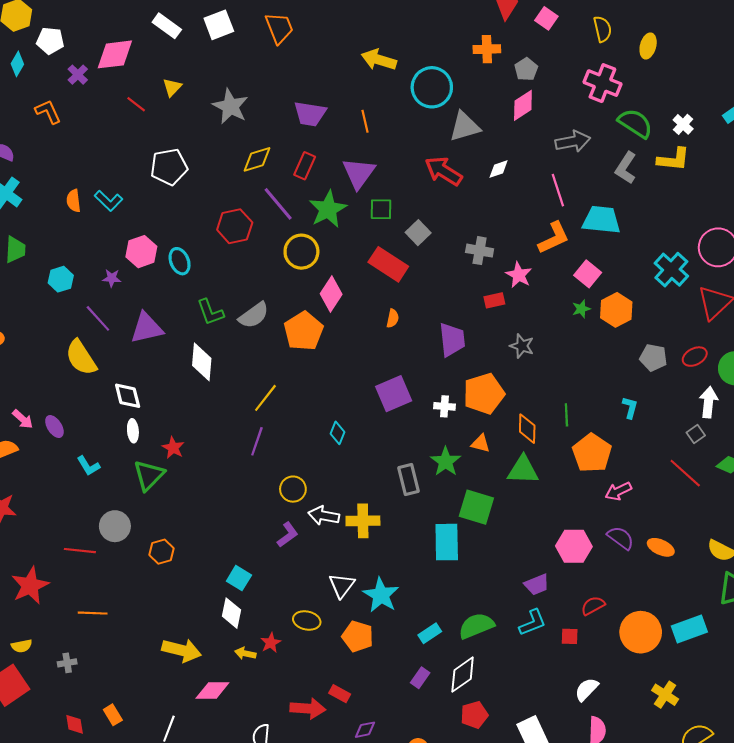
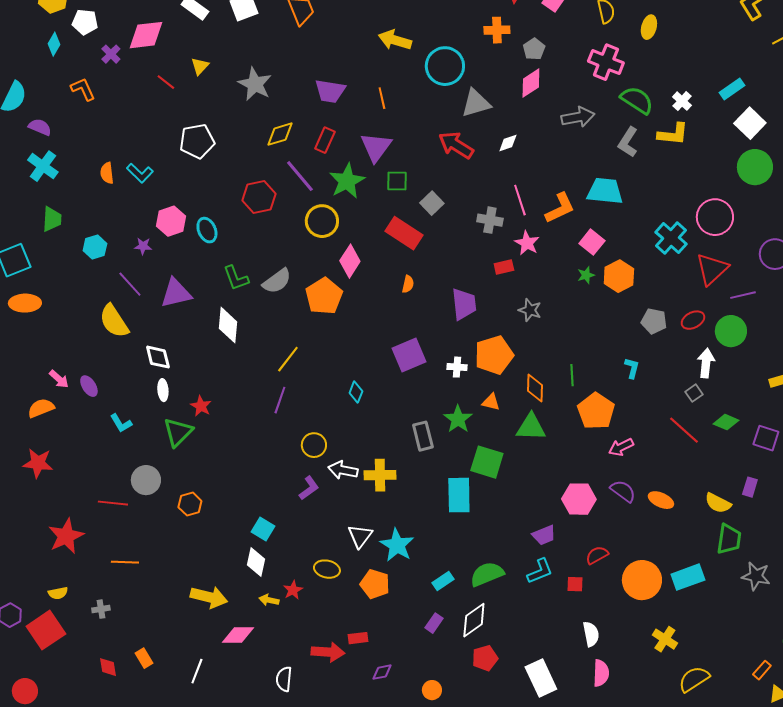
pink line: (558, 190) -> (520, 200), moved
white semicircle: (587, 689) -> (591, 634), turned 125
red rectangle: (340, 694) -> (358, 638), turned -36

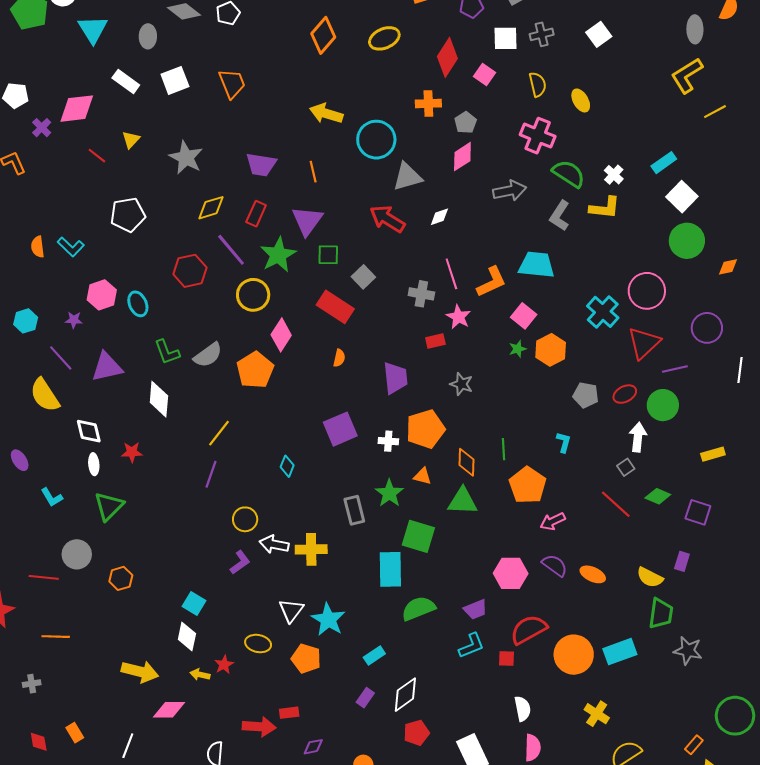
yellow ellipse: (649, 27) -> (581, 100), turned -45
red star: (201, 406) -> (132, 452), moved, turned -30
red semicircle: (597, 555) -> (529, 629), size x1.6
green semicircle: (487, 574) -> (418, 608), moved

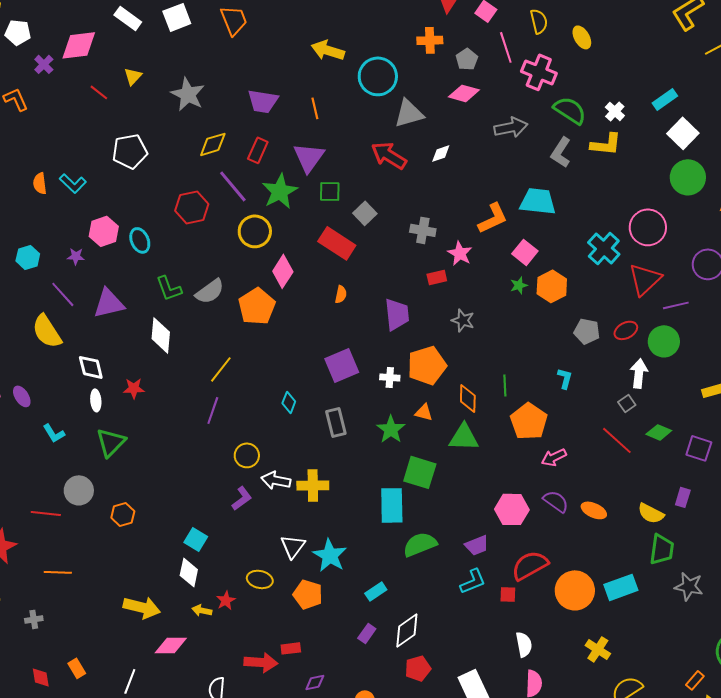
pink diamond: (462, 157) -> (464, 93), turned 48
pink line: (451, 274) -> (506, 47), moved
gray rectangle: (354, 510) -> (336, 422), moved

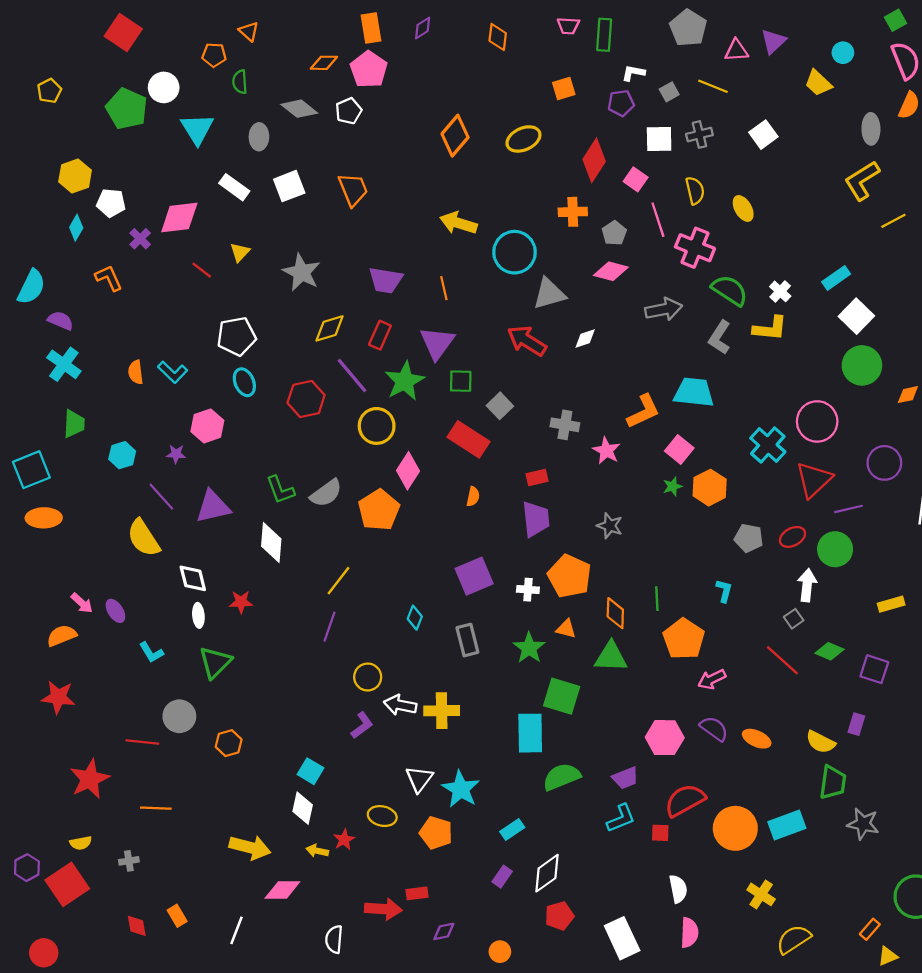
cyan ellipse: (140, 240) -> (244, 382), moved
red rectangle: (437, 277) -> (537, 477), moved
orange pentagon: (427, 365) -> (569, 576), turned -30

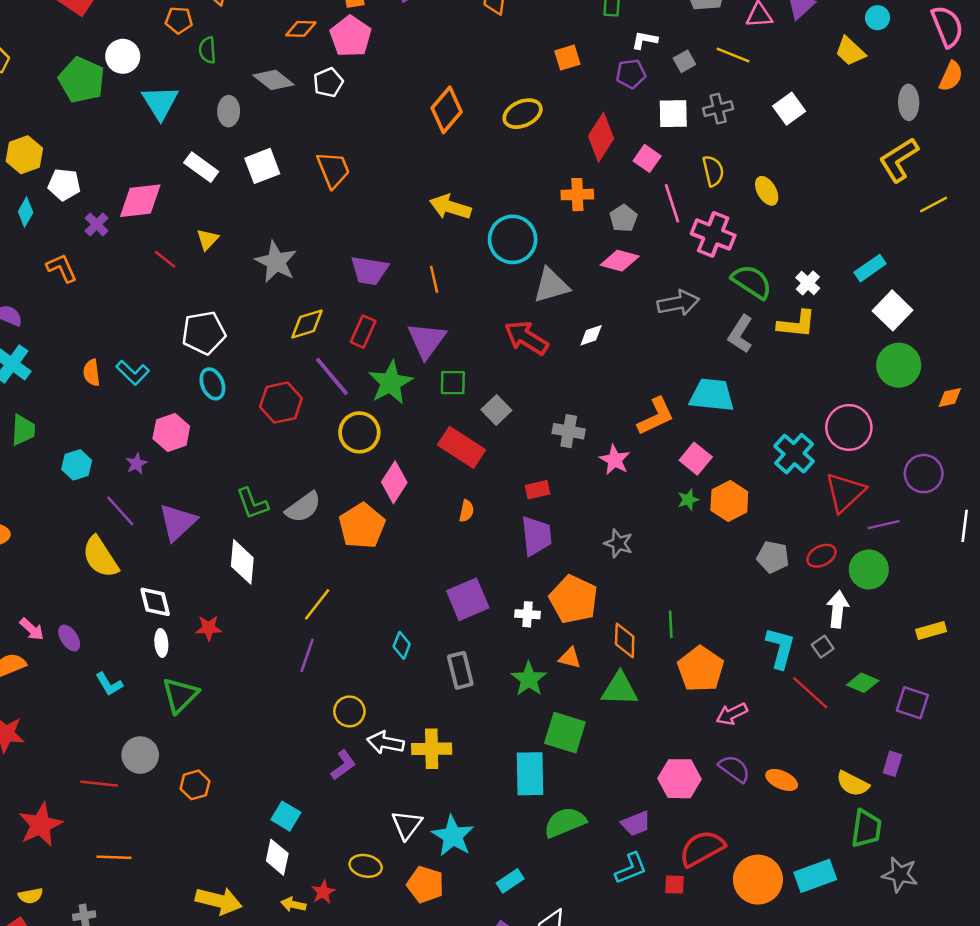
purple star: (176, 454) -> (136, 464), turned -30
purple triangle: (213, 507) -> (178, 522), turned -30
cyan L-shape: (724, 591) -> (780, 648), moved, size x1.6

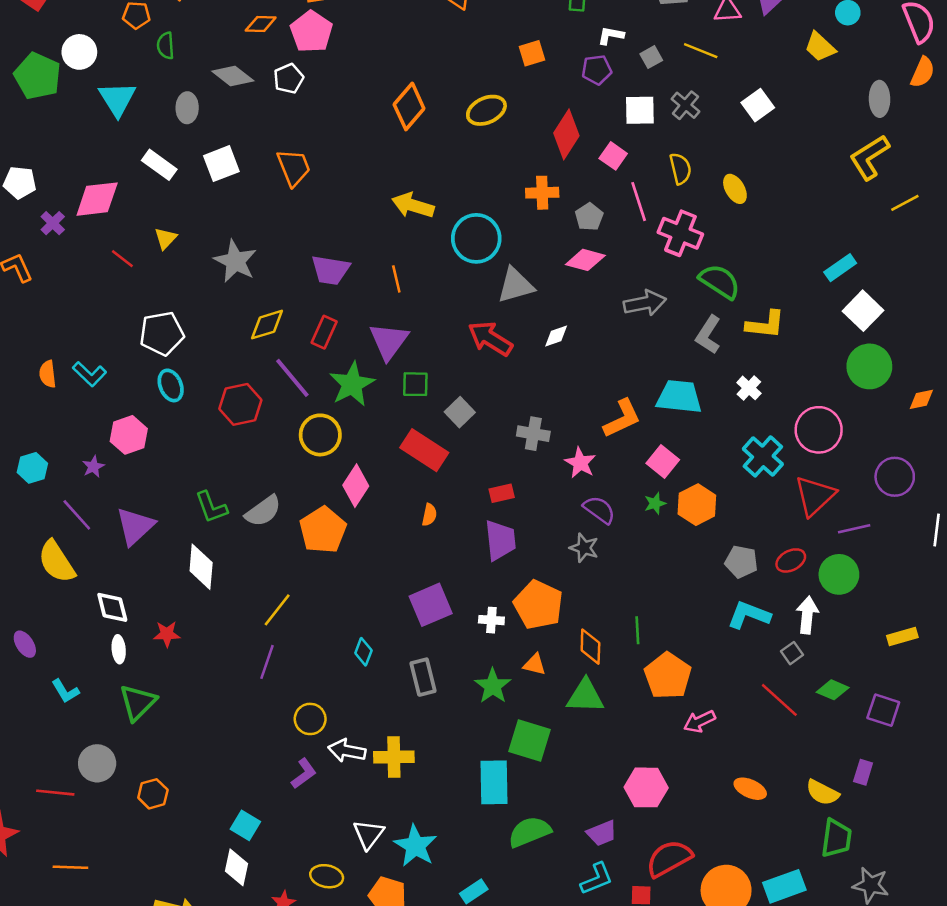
gray cross: (718, 109) -> (685, 105), turned -36
white cross: (808, 283) -> (749, 388), moved
cyan L-shape: (780, 648) -> (749, 615), moved, turned -84
purple semicircle: (734, 769) -> (599, 510), moved

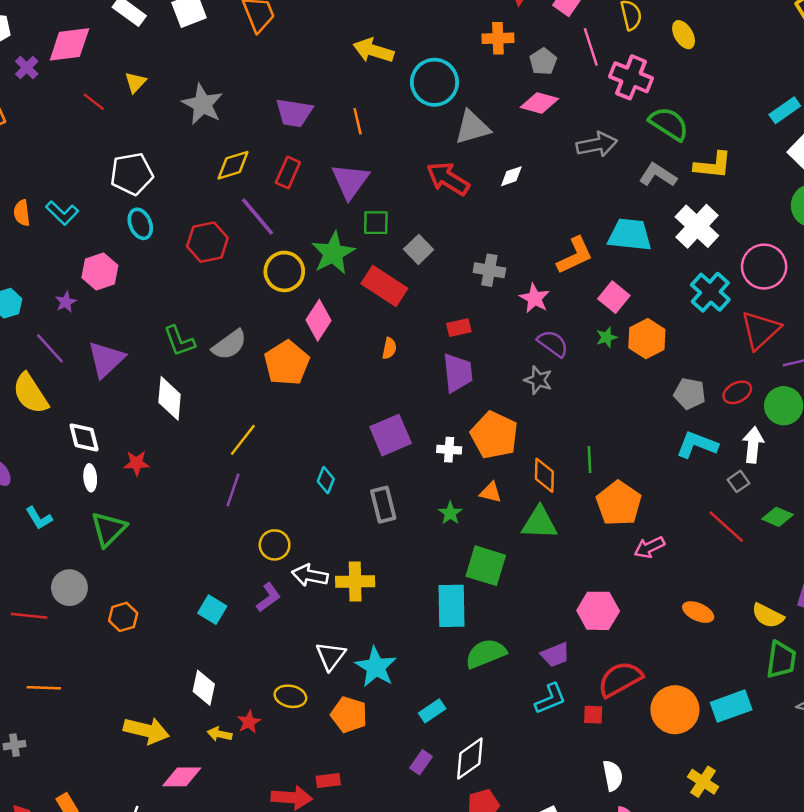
gray L-shape: (708, 335) -> (658, 175), turned 90
green star: (352, 384) -> (333, 253), moved
white cross: (749, 388) -> (697, 226), size x1.8
green star: (493, 686) -> (450, 513), size x0.7
cyan square: (245, 825) -> (212, 610), moved

